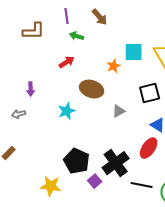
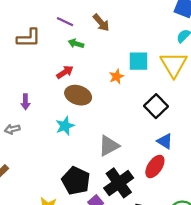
purple line: (67, 16) -> (65, 22), turned -56
brown ellipse: (92, 89) -> (78, 95), moved
black square: (150, 93) -> (156, 106), turned -30
gray triangle: (119, 111) -> (109, 146), moved, size x1.5

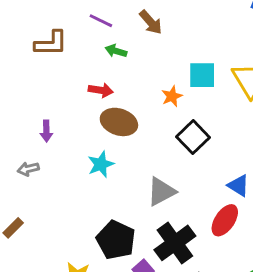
red arrow: (65, 72) -> (101, 90), turned 42
black square: (156, 106) -> (193, 137), moved

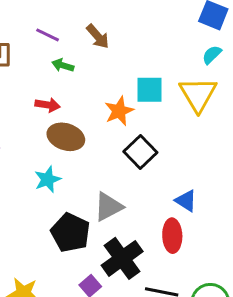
orange star: (172, 96) -> (119, 111), size x1.4
red ellipse: (225, 220) -> (172, 236), turned -36
black pentagon: (116, 240) -> (70, 233), moved

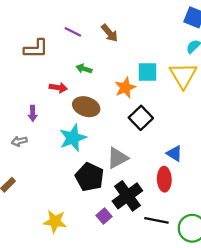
green arrow: (63, 65) -> (84, 69), moved
red arrow: (48, 105) -> (58, 88), moved
cyan star: (48, 179) -> (73, 138), size x1.4

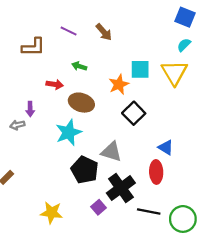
gray arrow: (19, 141) -> (17, 125), moved
gray triangle: (117, 158) -> (111, 152), turned 45

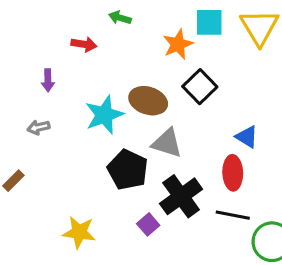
brown ellipse: (81, 103) -> (148, 101), moved
gray arrow: (17, 125) -> (38, 127), moved
black line: (149, 212) -> (233, 215), moved

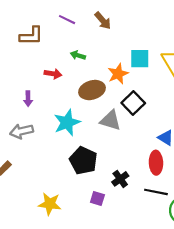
brown ellipse: (148, 101) -> (92, 90), moved, turned -35
gray arrow: (38, 127) -> (22, 131), size x1.5
gray triangle: (167, 143) -> (110, 120), moved
black cross: (181, 196) -> (120, 179), size x0.6
purple square: (148, 224) -> (97, 198), turned -32

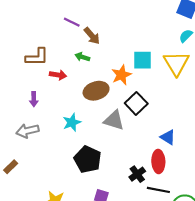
brown arrow: (103, 21) -> (92, 36), moved
brown L-shape: (31, 36) -> (37, 57), moved
cyan star: (67, 123) -> (72, 122), size x0.7
black cross: (120, 179) -> (137, 174), moved

